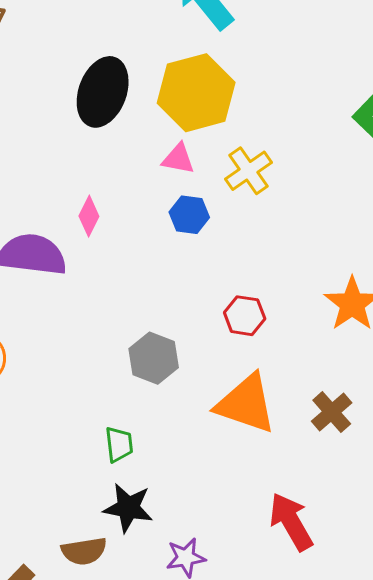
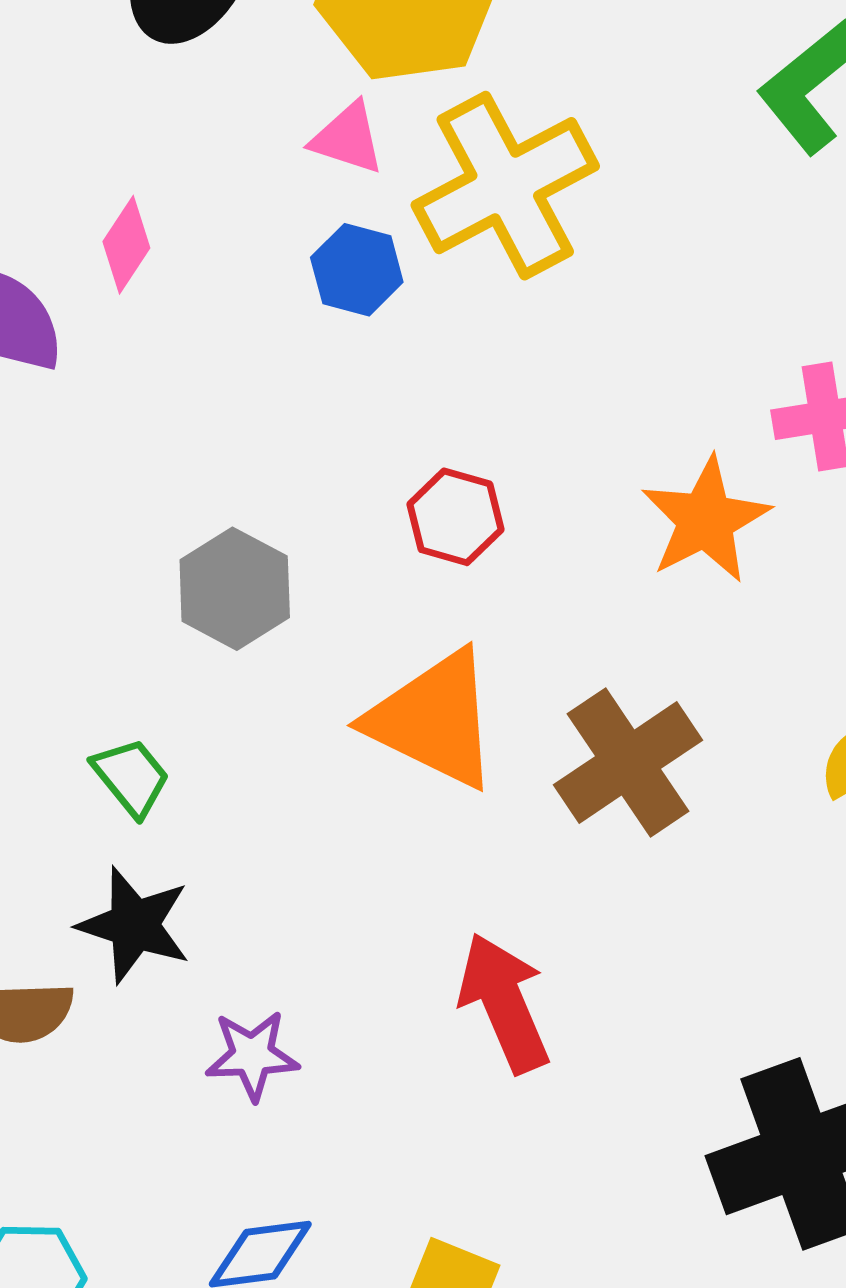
yellow cross: (248, 171) -> (505, 186), size x1.6
brown cross: (332, 412) -> (628, 762), size x1.5
green trapezoid: (119, 444) -> (131, 777), turned -39

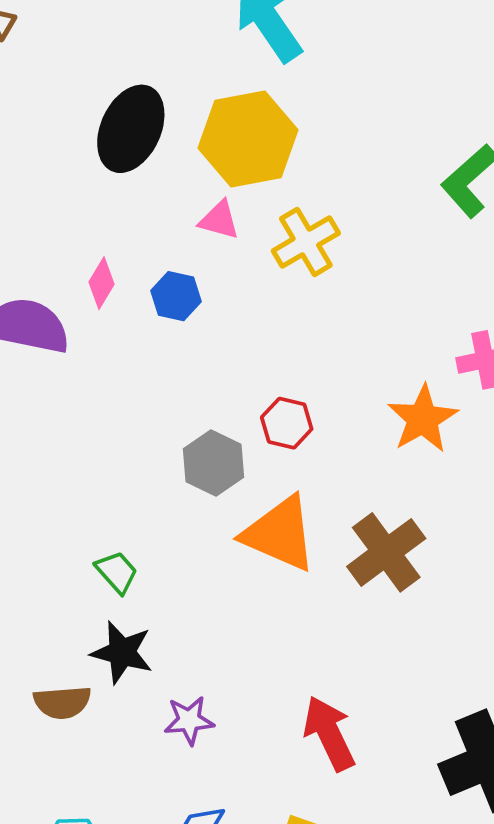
yellow cross: (505, 186) -> (306, 242), size x0.7
blue hexagon: (357, 270) -> (176, 296), moved
gray hexagon: (235, 589) -> (214, 463), moved
red arrow: (504, 1003) -> (329, 733), moved

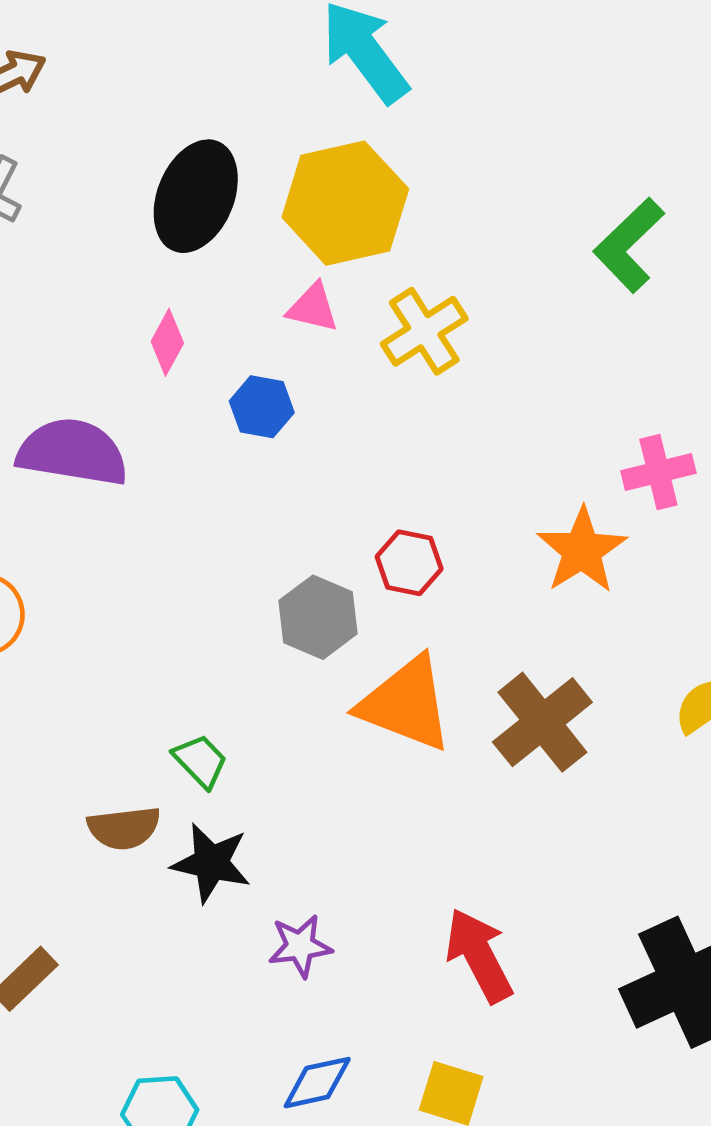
pink diamond: (101, 283) -> (167, 342), moved
brown semicircle: (62, 702) -> (124, 828), moved

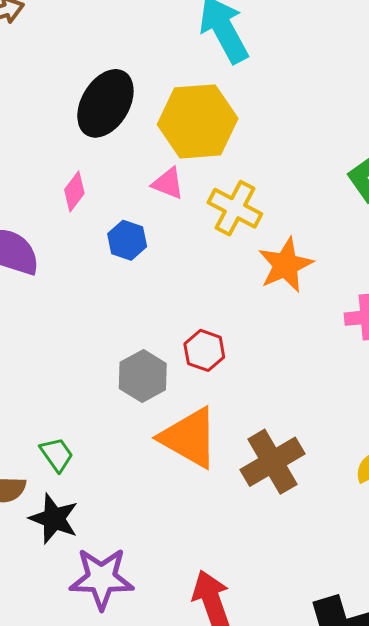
yellow cross: (424, 331) -> (235, 208), turned -38
orange star: (582, 550) -> (286, 265), moved
purple star: (300, 946) -> (102, 578), size x1.6

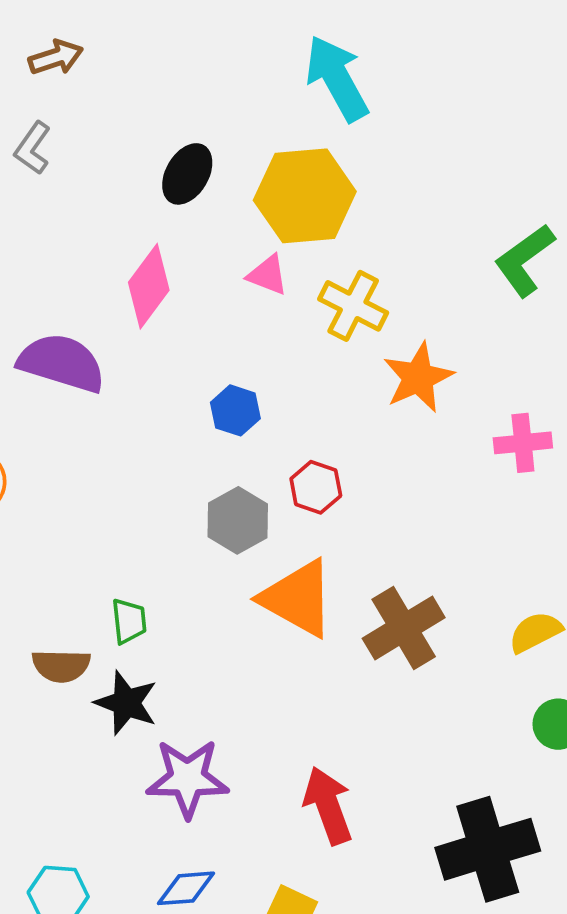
black ellipse: (105, 103) -> (187, 174), size x0.7
pink diamond: (74, 191) -> (149, 286), size x1.6
blue hexagon: (127, 240) -> (235, 410), moved
green trapezoid: (57, 454) -> (129, 621), turned 30

